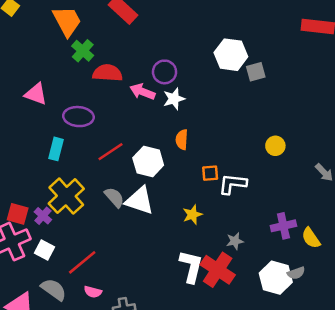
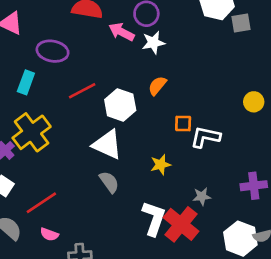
orange semicircle: (182, 140) -> (157, 86), turned 30
gray semicircle: (114, 197) -> (109, 182), moved

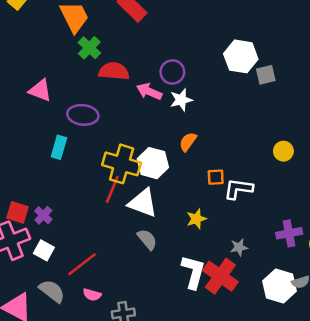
red line: (82, 91) -> (112, 189), moved, turned -36
yellow cross: (32, 132) -> (122, 164), moved, turned -33

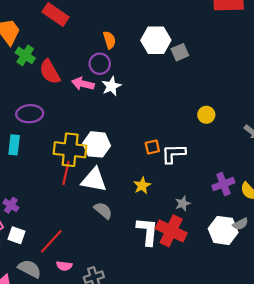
red semicircle: (114, 71) -> (50, 72), turned -115
orange semicircle: (188, 142) -> (109, 40), moved, turned 138

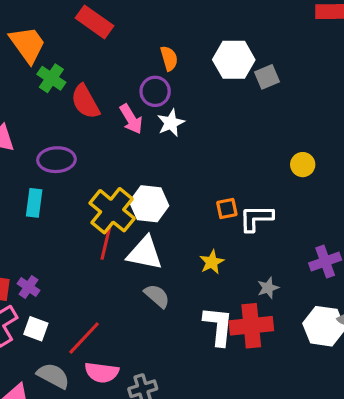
pink arrow: (83, 84) -> (131, 119), turned -135
yellow cross: (70, 150) -> (112, 211), turned 32
red cross: (171, 231) -> (251, 326), turned -32
pink semicircle: (64, 266) -> (102, 372), size x1.5

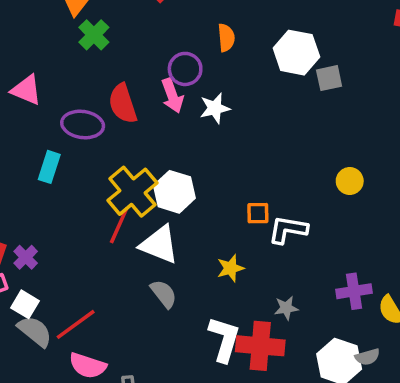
purple circle: (155, 91) -> (185, 69), moved
red semicircle: (85, 102) -> (123, 104), moved
gray semicircle: (53, 376) -> (35, 331), moved

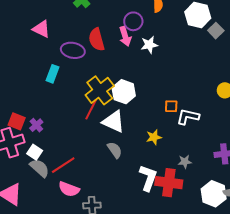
gray square: (329, 78) -> (216, 31), turned -35

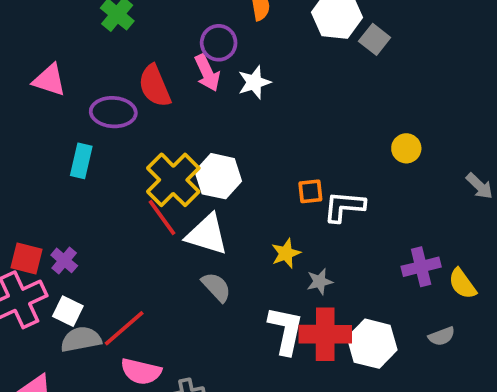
red line: (91, 109) -> (162, 217), turned -55
gray star: (185, 162) -> (320, 282), moved
gray semicircle: (40, 168) -> (81, 339), turned -45
white hexagon: (214, 194) -> (372, 344), moved

